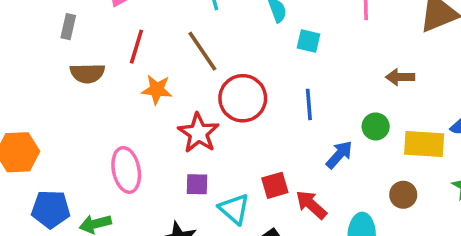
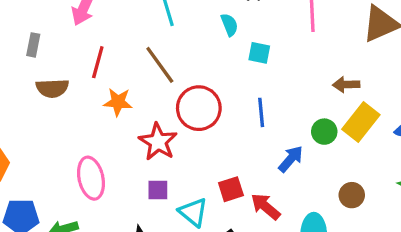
yellow rectangle: (424, 144) -> (361, 122), moved, turned -54

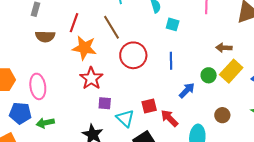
orange star: (118, 102) -> (84, 48), size x1.4
red star: (158, 142) -> (91, 78), moved
pink ellipse: (91, 178) -> (38, 86), moved

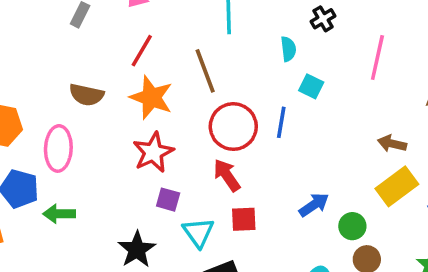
brown semicircle: (45, 37) -> (86, 95), moved
blue line: (171, 61) -> (281, 122), moved
green circle: (209, 75) -> (352, 226), moved
red arrow: (169, 118) -> (227, 175), moved

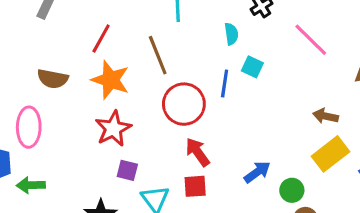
pink line: (377, 58) -> (311, 40), turned -57
blue line: (281, 122) -> (225, 84), moved
red arrow: (227, 175) -> (198, 152), moved

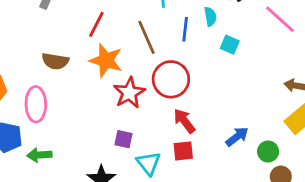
blue line: (225, 84) -> (185, 29), moved
red star: (113, 129) -> (129, 93), moved

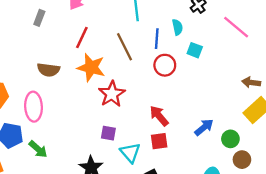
red circle: (171, 79) -> (165, 65), moved, size x0.7
green arrow: (39, 155) -> (38, 149), turned -132

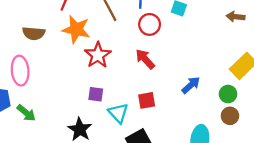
brown arrow: (251, 82) -> (236, 17), moved
red arrow: (159, 116) -> (145, 59), moved
green circle: (230, 139) -> (228, 94), moved

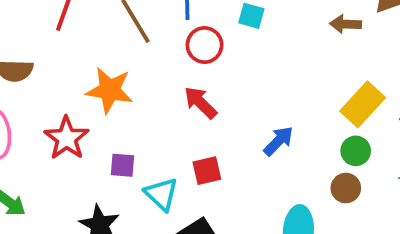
orange star: (76, 29) -> (110, 90), moved
red star: (98, 55) -> (66, 138), moved
green circle: (228, 94) -> (356, 151), moved

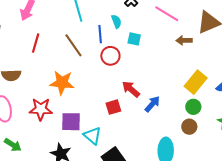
red arrow: (200, 103) -> (131, 89), moved
red star: (66, 138) -> (41, 109), turned -30
purple square: (122, 165) -> (71, 122), size x1.5
red square: (207, 171) -> (113, 107), moved

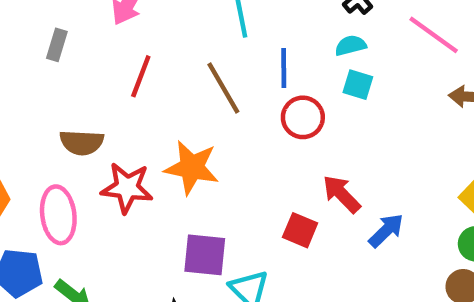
cyan semicircle: (116, 21) -> (351, 45), moved, turned -88
red square: (113, 107) -> (300, 230), turned 35
red star: (41, 109) -> (127, 188), moved

